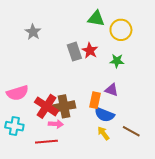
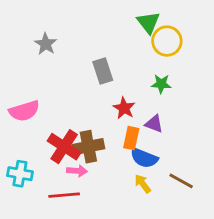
green triangle: (96, 18) -> (148, 22), moved, turned 42
red star: (90, 51) -> (124, 108), moved
pink semicircle: (17, 93) -> (24, 111), moved

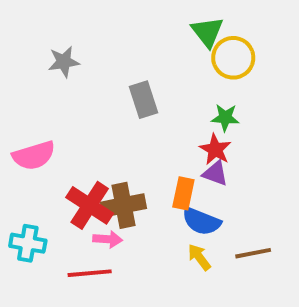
gray star: (46, 44) -> (64, 62), turned 30
red star: (124, 108) -> (215, 150), moved
brown line: (181, 181) -> (253, 253), turned -40

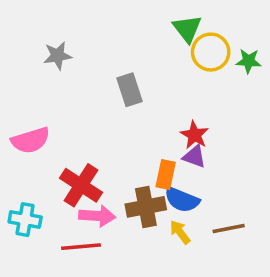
green star: (225, 118) -> (248, 61), moved
brown cross: (124, 205) -> (146, 207), moved
pink arrow: (108, 239) -> (97, 216), size x1.4

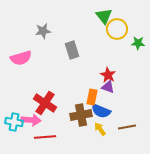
gray star: (58, 56) -> (43, 31), moved
green star: (248, 61) -> (138, 43), moved
pink semicircle: (30, 140) -> (21, 58), moved
pink arrow: (97, 216) -> (31, 120), moved

